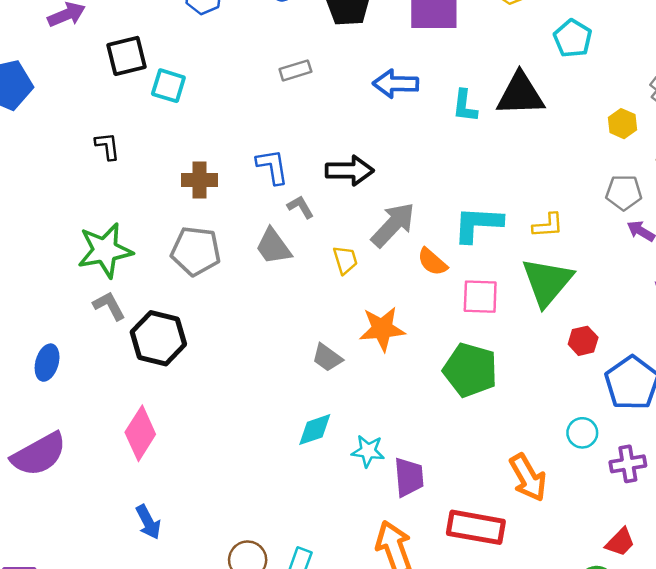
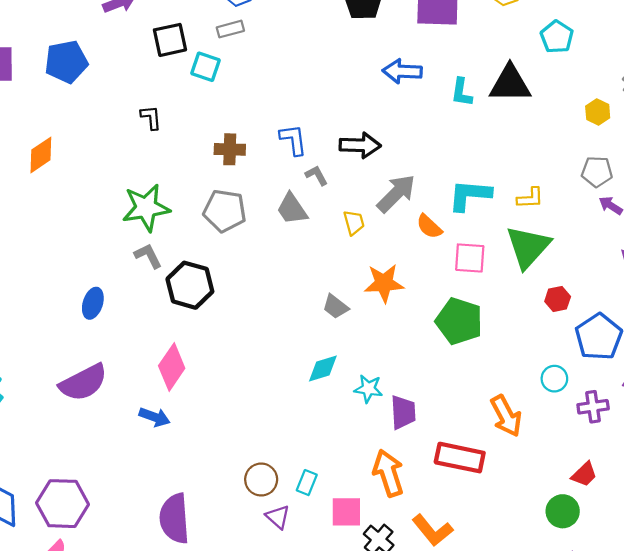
gray rectangle: (295, 70) -> (230, 29), moved
blue arrow: (148, 522) -> (155, 417), moved, turned -44

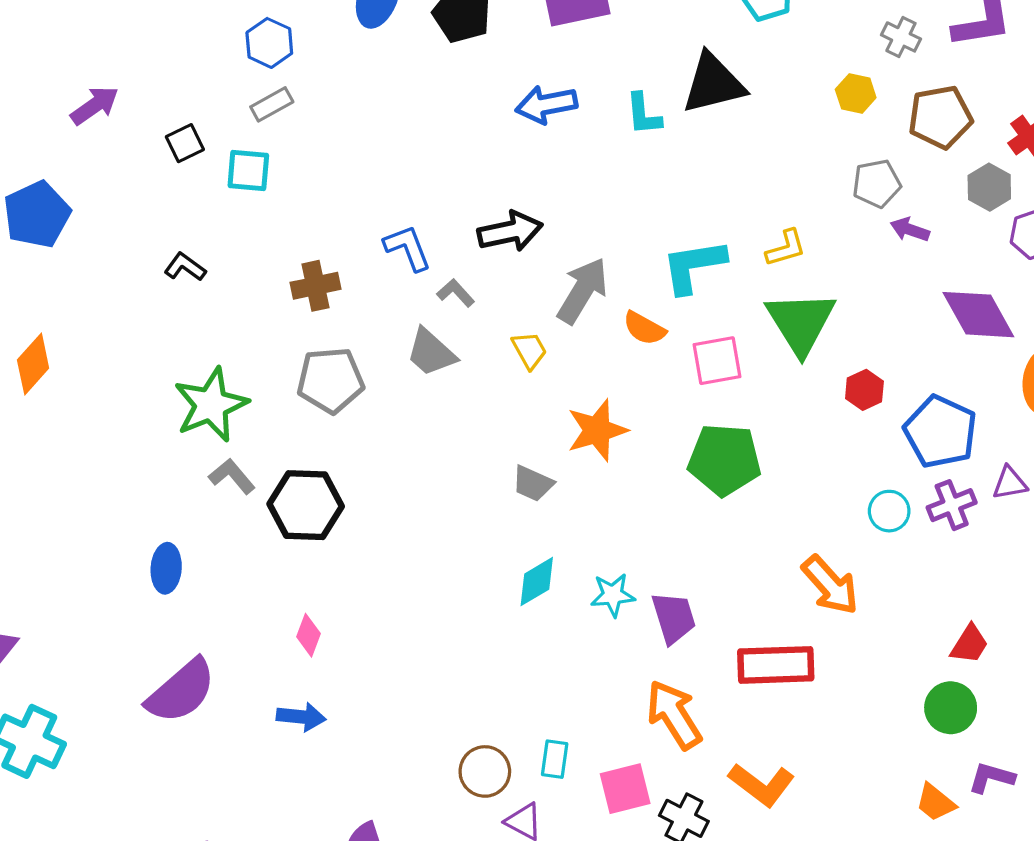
black square: (170, 40) -> (185, 143), size x0.7
black L-shape: (151, 117) -> (185, 267), turned -35
pink diamond: (172, 367) -> (308, 635), size x0.6
purple cross: (593, 407) -> (952, 505), moved

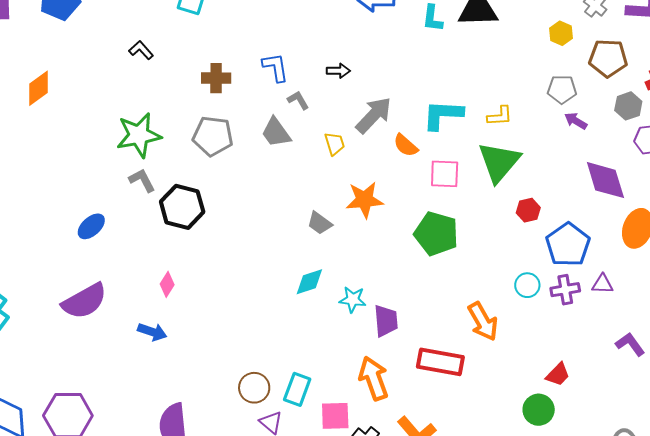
black arrow: (510, 231) -> (338, 71), size x0.6
blue ellipse: (166, 568) -> (91, 226), turned 32
cyan rectangle: (555, 759) -> (297, 389), size x1.4

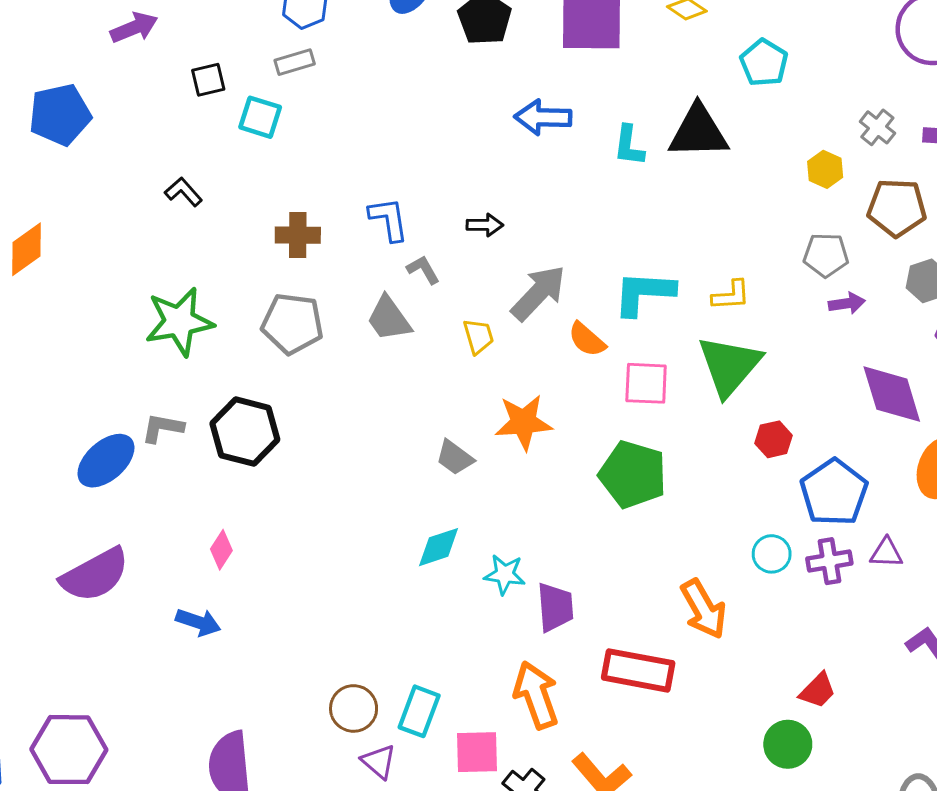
purple arrow: (576, 121) -> (847, 303), turned 140
gray L-shape: (142, 180) -> (162, 428), moved, turned -52
blue ellipse: (91, 226) -> (106, 461), size x1.4

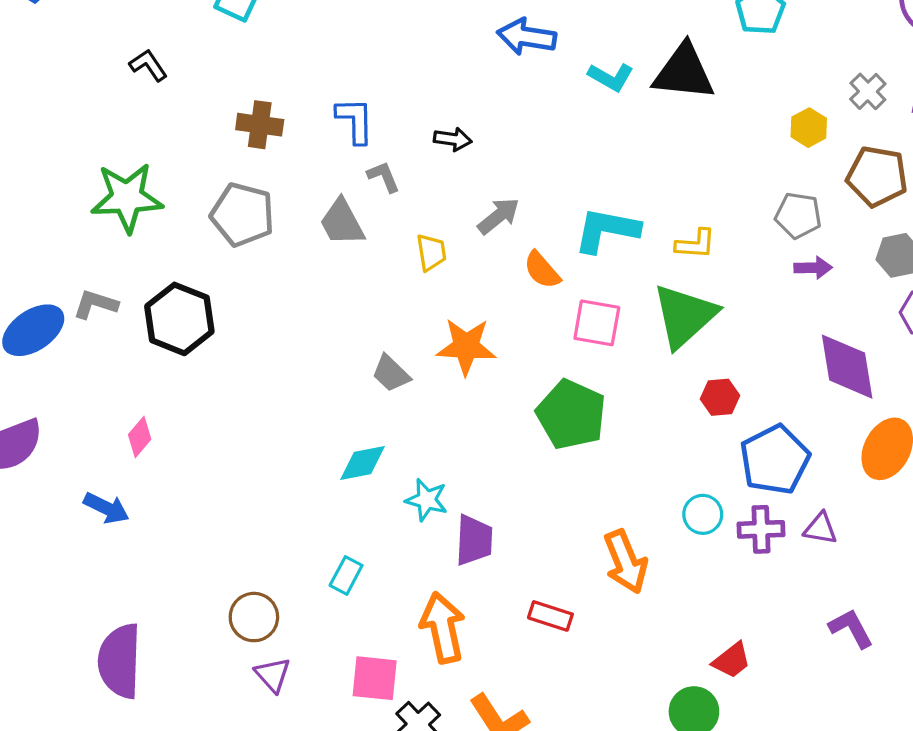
cyan L-shape: (629, 146) -> (611, 77), turned -75
gray arrow: (538, 293) -> (499, 216), size x0.7
red rectangle: (638, 670) -> (550, 616), size x0.6
cyan rectangle: (419, 711) -> (346, 575), moved, size x0.7

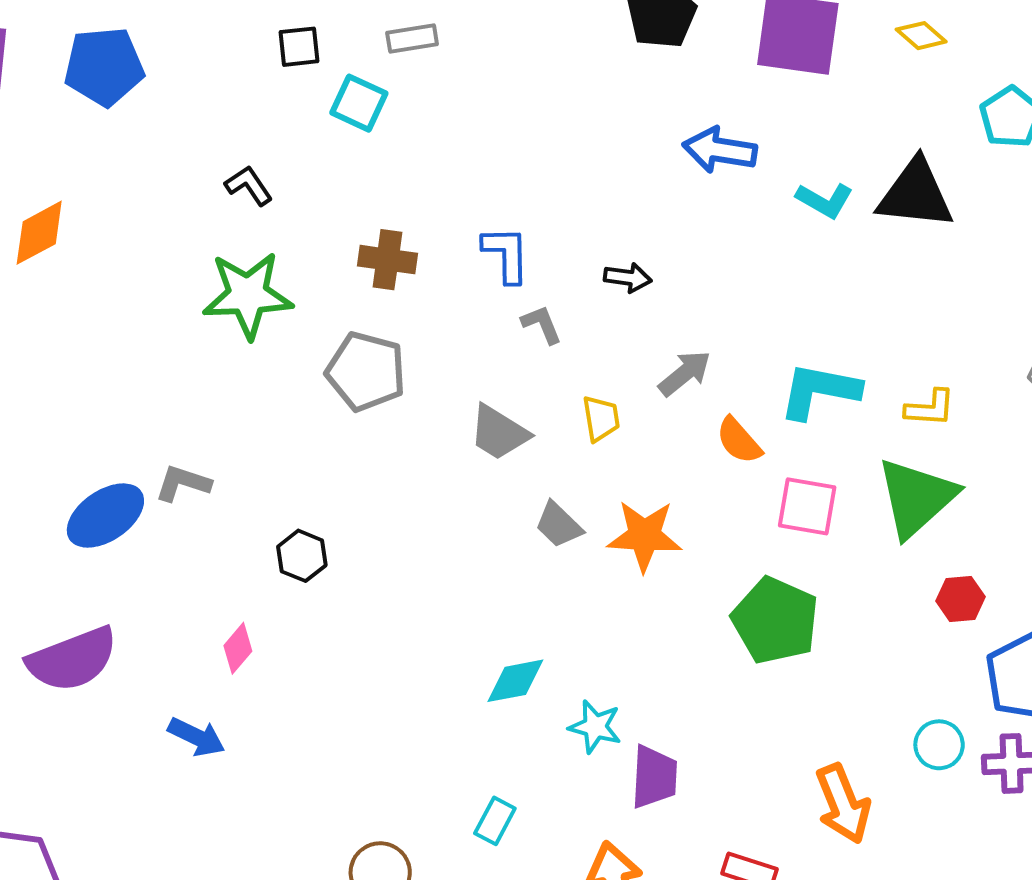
green star: (127, 198) -> (248, 295), moved
gray trapezoid: (342, 222) -> (499, 433), moved, turned -30
black hexagon: (179, 319) -> (302, 556), moved, size x0.6
gray trapezoid: (391, 373) -> (559, 525), moved

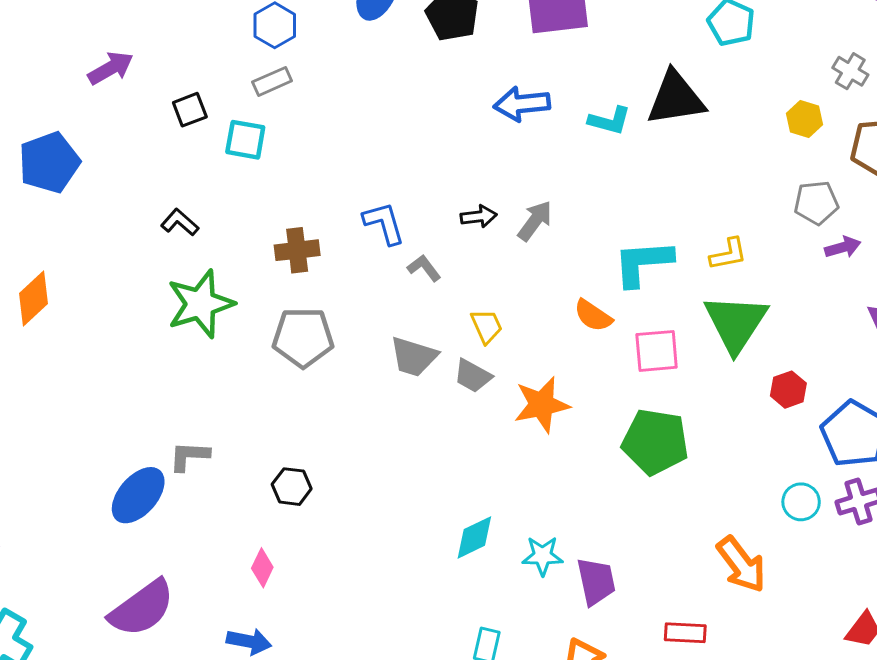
gray arrow: (685, 373) -> (535, 221), moved
gray trapezoid: (559, 525) -> (473, 376), moved

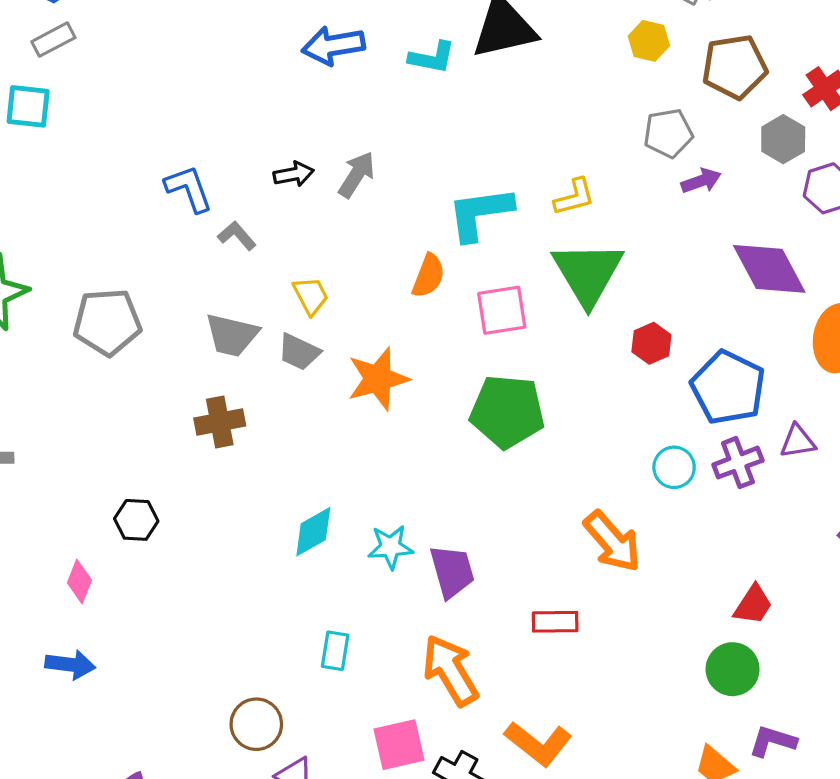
brown cross: (297, 250) -> (220, 422), moved
orange semicircle: (593, 316) -> (428, 276), turned -99
black hexagon: (292, 487) -> (136, 520), moved

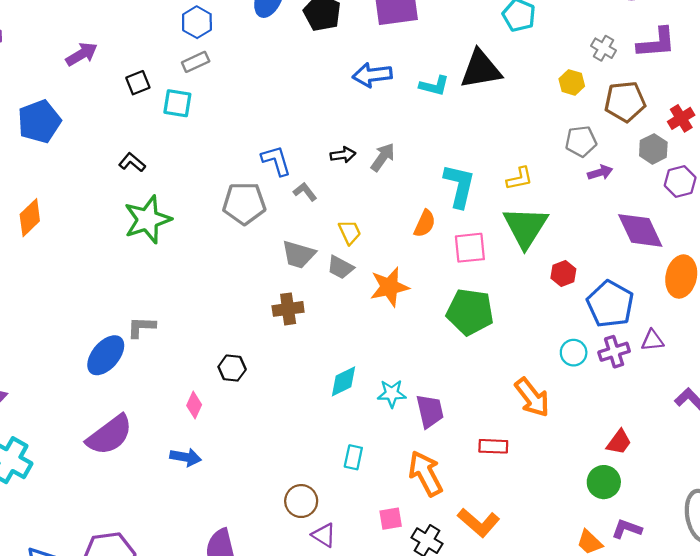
cyan L-shape: (480, 213) -> (459, 186), turned 108
gray pentagon: (107, 322) -> (244, 203), moved
pink square: (399, 745) -> (391, 519), size x0.7

